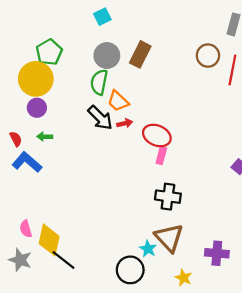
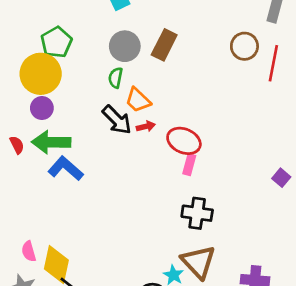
green semicircle: (99, 82) -> (116, 78), size x0.7
green arrow: (45, 137) -> (51, 142), size x2.0
blue L-shape: (27, 162) -> (66, 168), moved

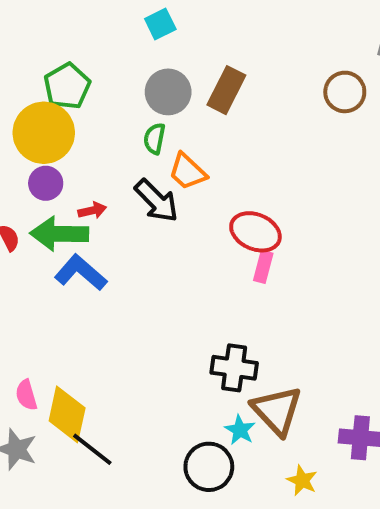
red arrow: (146, 126) -> (92, 210), moved
black cross: (197, 213) -> (234, 368), moved

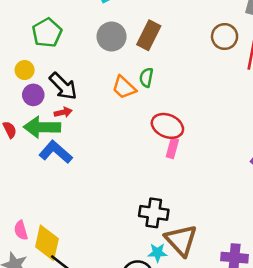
yellow circle: (44, 133) -> (25, 70), moved, size x0.5
green semicircle: (154, 139) -> (146, 78), moved
black arrow: (156, 201) -> (63, 86), moved
cyan star: (240, 430) -> (157, 253), turned -30

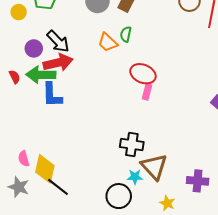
yellow circle: (25, 70) -> (19, 12), moved
red arrow: (63, 112) -> (58, 63), size x2.0
blue L-shape: (56, 152) -> (52, 95), turned -132

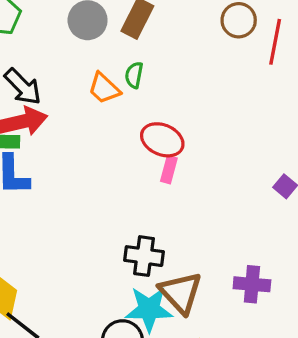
cyan star: (135, 177) -> (149, 309), size x1.8
purple cross: (198, 181) -> (252, 284), moved

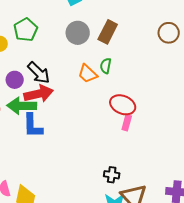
black cross: (144, 256) -> (112, 175), size x0.7

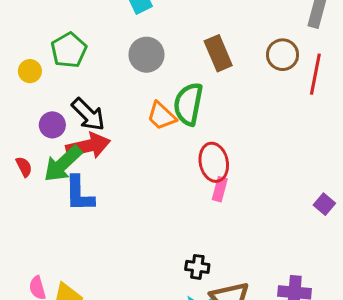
brown rectangle: (108, 32) -> (218, 53), moved, turned -50
green semicircle: (106, 66) -> (188, 104), size x1.8
red ellipse: (123, 105) -> (214, 162), turned 55
green arrow: (22, 106) -> (63, 164), turned -44

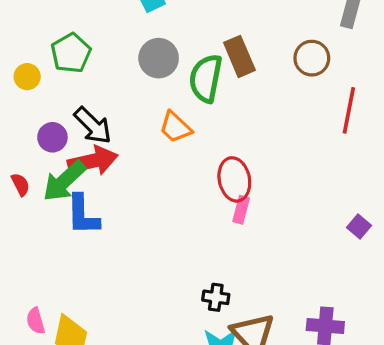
red line: (315, 74) -> (349, 110), moved
green semicircle: (188, 104) -> (206, 78), moved

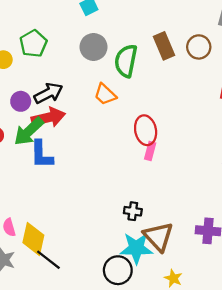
brown rectangle: (239, 56) -> (164, 46), moved
black arrow: (93, 126) -> (48, 93), turned -72

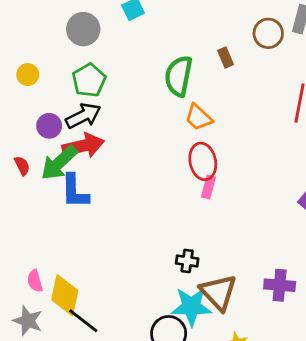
green pentagon: (33, 43) -> (89, 80), moved
brown rectangle: (164, 46) -> (226, 58), size x0.6
gray circle: (94, 47) -> (83, 29), moved
brown circle: (199, 47) -> (268, 33), moved
orange trapezoid: (105, 94) -> (199, 117), moved

